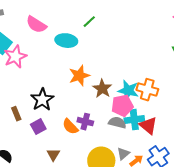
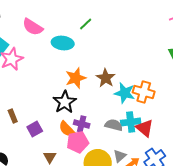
brown star: (102, 89) -> (106, 78), moved
black star: (42, 100) -> (65, 102), moved
pink pentagon: (122, 106) -> (78, 142), moved

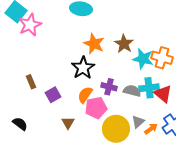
orange star: (76, 78) -> (94, 44), turned -30
purple cross: (82, 124) -> (109, 87), moved
orange semicircle: (67, 129) -> (85, 95), turned 78

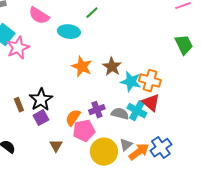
black star: (83, 68) -> (41, 100), moved
purple cross: (109, 87) -> (97, 110), turned -35
cyan cross: (149, 88) -> (137, 111), turned 36
red triangle: (163, 94) -> (151, 103), moved
orange arrow: (151, 129) -> (139, 152), size x1.5

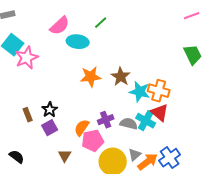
pink semicircle: (39, 16) -> (60, 26), moved, turned -75
orange star: (82, 67) -> (91, 77), turned -30
black star: (41, 100) -> (50, 110), size x0.7

